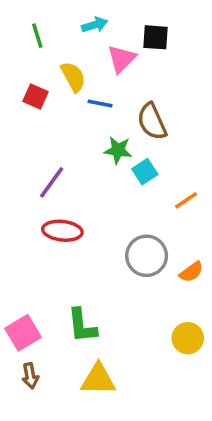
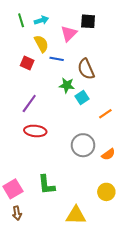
cyan arrow: (95, 25) -> (41, 20), moved
red square: (36, 96) -> (27, 63), moved
yellow triangle: (98, 379) -> (76, 215), moved

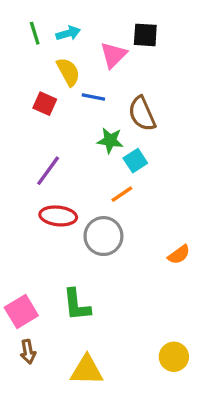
orange line: (105, 114) -> (122, 194), moved
gray circle: (83, 145) -> (103, 236), moved
yellow circle: (106, 192) -> (174, 357), moved
yellow triangle: (76, 215) -> (87, 370), moved

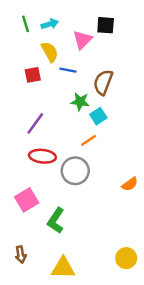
red square: (45, 104) -> (33, 75), turned -35
brown semicircle: (142, 114) -> (103, 82), turned 45
green L-shape: (77, 305) -> (56, 221), turned 40
pink square: (21, 311) -> (27, 200), moved

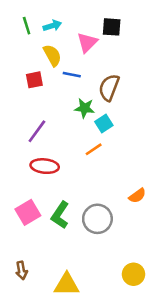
gray circle: (75, 171) -> (97, 219), moved
green L-shape: (56, 221) -> (60, 215), moved

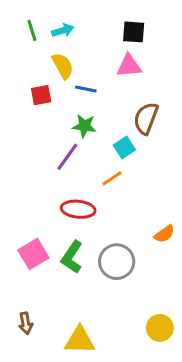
pink triangle: (87, 42) -> (129, 66), moved, turned 40
brown semicircle: (109, 87) -> (146, 118), moved
green star: (85, 108) -> (84, 126), moved
purple line: (37, 131) -> (67, 157), moved
red ellipse: (45, 166) -> (78, 209), moved

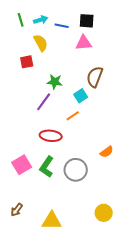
blue line: (86, 89) -> (62, 26), moved
brown arrow: (26, 323) -> (17, 210), turned 48

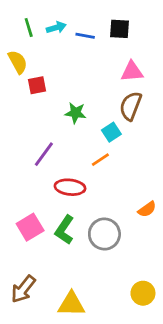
yellow semicircle: (41, 43) -> (18, 62), moved
pink triangle: (84, 43) -> (132, 72), moved
purple line: (44, 102) -> (44, 154), moved
brown arrow: (17, 210) -> (23, 289), size x1.5

